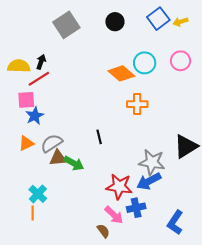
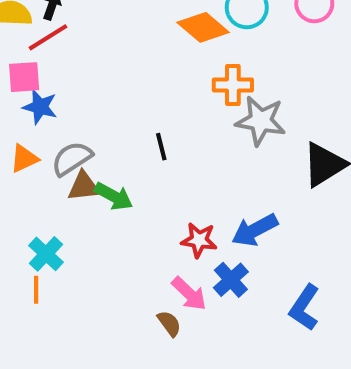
blue star: (35, 116) -> (40, 107), turned -30
gray star: (152, 162) -> (261, 121), moved
red star: (119, 187) -> (199, 240), size x0.7
blue cross: (136, 208) -> (231, 280), turned -30

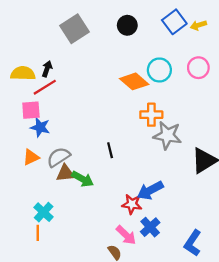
blue arrow: (255, 230) -> (150, 190), moved

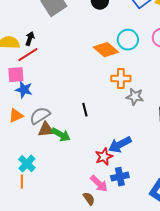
gray star: (167, 135) -> (135, 97), size x0.7
red star: (132, 204) -> (104, 157), turned -30
blue cross: (150, 227) -> (120, 177), turned 30

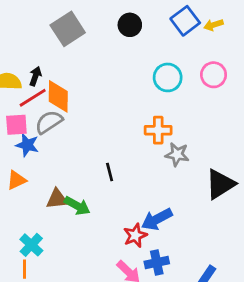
orange diamond: (106, 50) -> (58, 96), moved, turned 50
gray semicircle: (40, 116) -> (49, 122), moved

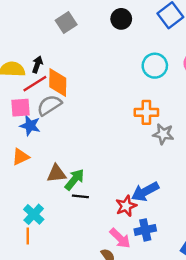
gray square: (68, 29) -> (66, 22), size x0.7
black line: (110, 172) -> (80, 196), moved, turned -70
green arrow: (77, 206) -> (74, 180), turned -80

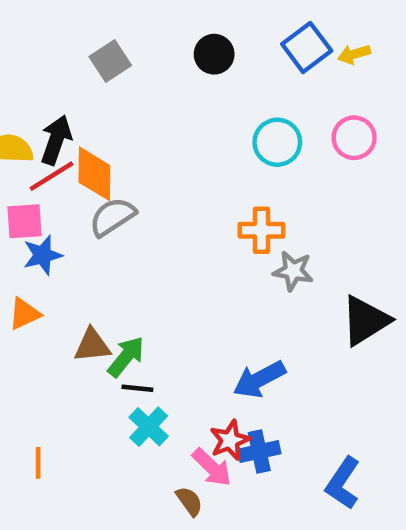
black arrow: (37, 64) -> (56, 140), size x1.5
gray semicircle: (49, 105) -> (113, 217), moved
blue star: (30, 126) -> (43, 255), turned -30
red star: (126, 206) -> (230, 440), moved
cyan cross: (34, 214) -> (149, 427), moved

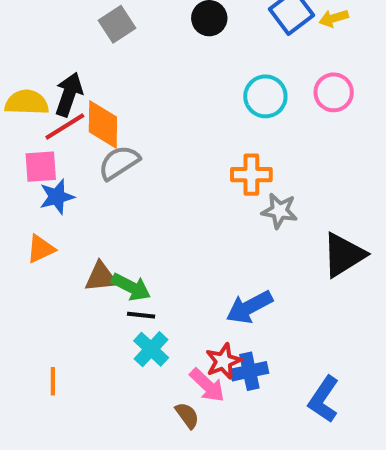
green arrow: (126, 357) -> (131, 287), turned 78

